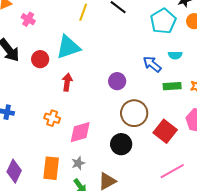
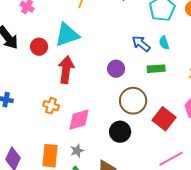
cyan semicircle: (175, 55) -> (164, 43), moved, turned 72
blue arrow: (152, 64) -> (141, 44), moved
red arrow: (67, 82) -> (66, 70), size x1.5
green rectangle: (172, 86) -> (156, 69), moved

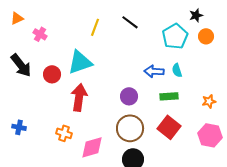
blue arrow: (141, 44) -> (154, 71), turned -36
brown circle: (133, 101) -> (130, 128), moved
red square: (164, 119) -> (169, 127), moved

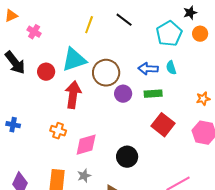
green rectangle: (169, 96) -> (153, 94), moved
brown circle: (130, 128) -> (106, 73), moved

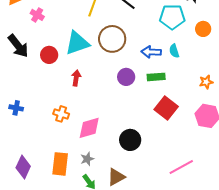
cyan pentagon: (169, 34) -> (172, 17), turned 30
orange circle: (200, 34) -> (203, 29), moved
brown circle: (106, 73) -> (112, 39), moved
red arrow: (73, 95) -> (76, 78), size x0.6

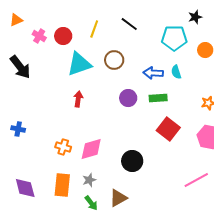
brown circle: (112, 39) -> (114, 60), size x0.7
red circle: (49, 55) -> (63, 36), moved
orange cross: (61, 114) -> (63, 147), moved
purple diamond: (23, 167) -> (25, 188), turned -40
pink line: (181, 167) -> (196, 180), moved

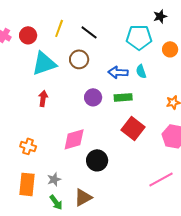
black line: (129, 24) -> (89, 32), moved
pink diamond: (91, 149) -> (74, 139), moved

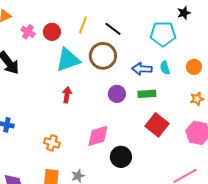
orange circle: (170, 49) -> (194, 67), moved
brown circle: (79, 59) -> (103, 56), size x1.4

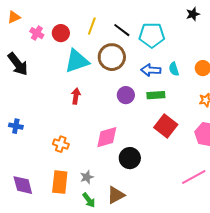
cyan pentagon: (163, 34) -> (152, 35), moved

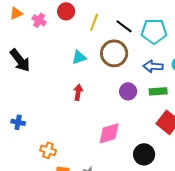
pink cross: (37, 33) -> (39, 20), moved
red circle: (61, 33) -> (66, 11), moved
cyan triangle: (77, 61) -> (79, 57), size x0.6
orange cross: (61, 144) -> (48, 150), moved
black circle: (130, 158) -> (144, 154), moved

